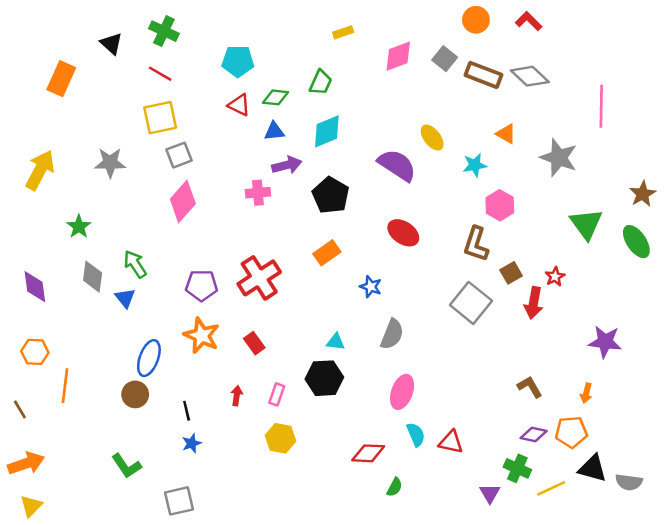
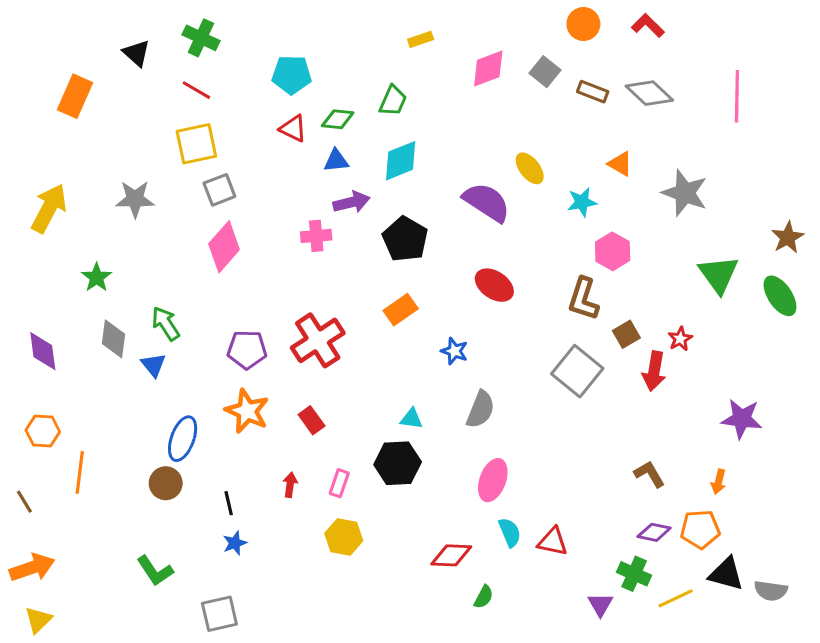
brown rectangle: (483, 75) -> (593, 92), size x0.7
pink line: (601, 106) -> (737, 96), moved

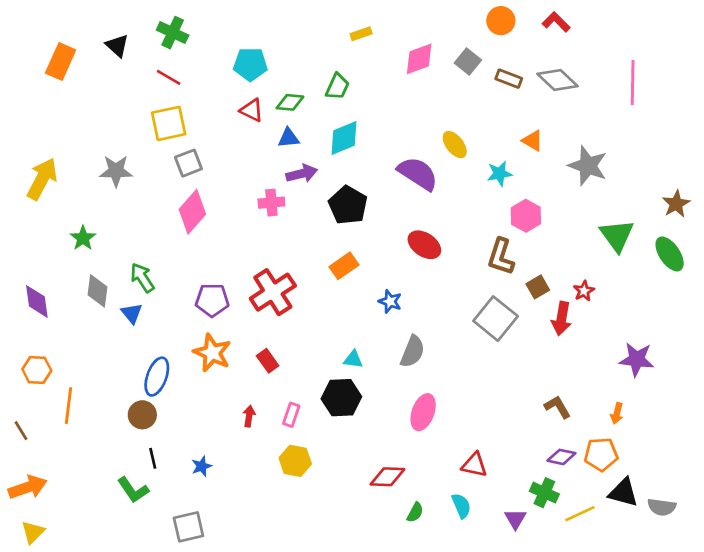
orange rectangle: (75, 96) -> (61, 62), moved
black line: (229, 503) -> (153, 458), moved
cyan semicircle: (510, 532) -> (461, 506), moved

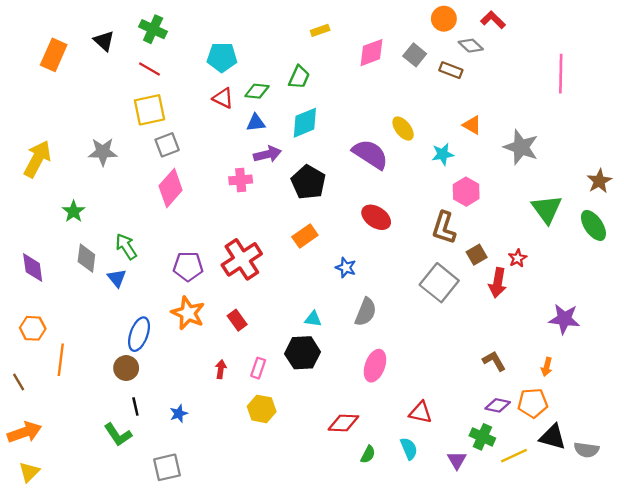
gray diamond: (558, 80) -> (471, 46), moved, size x0.7

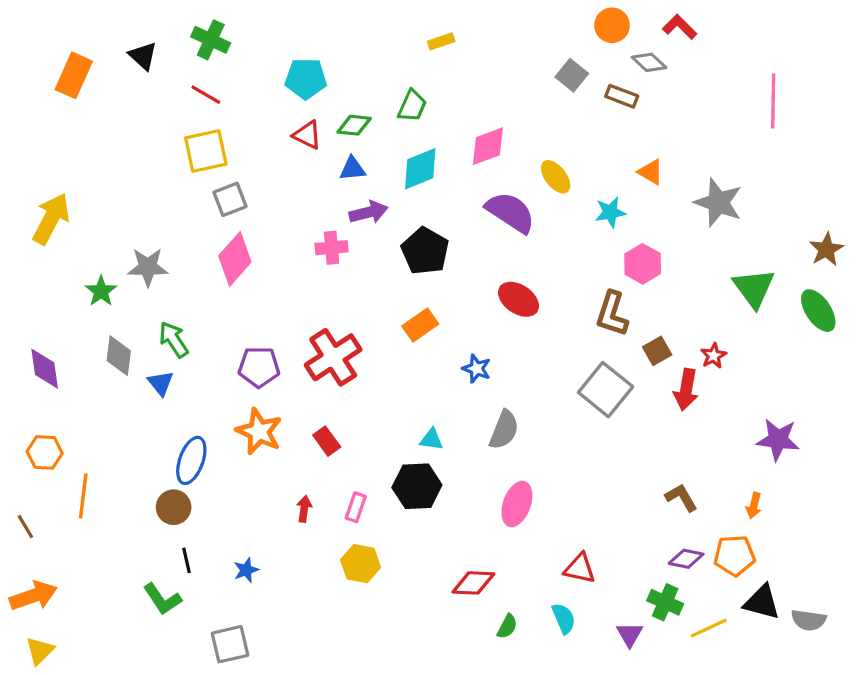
pink diamond: (371, 53) -> (488, 146), moved
gray star: (103, 152) -> (148, 267), moved

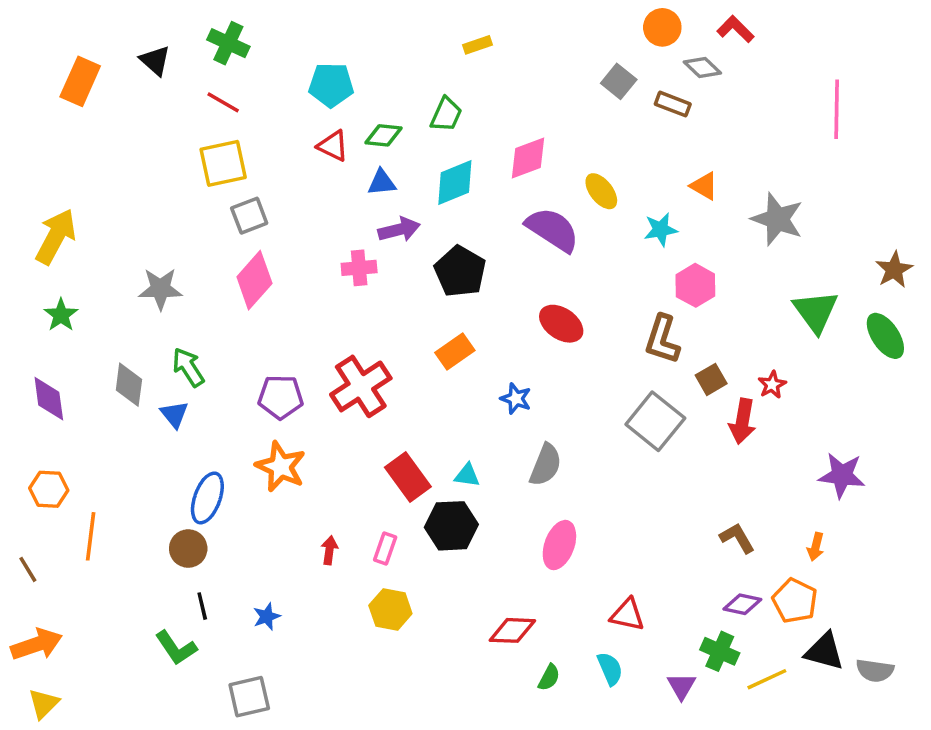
green star: (101, 291) -> (61, 315), moved
red rectangle: (327, 441) -> (408, 477), moved, size x1.5
orange pentagon: (734, 556) -> (795, 601), turned 30

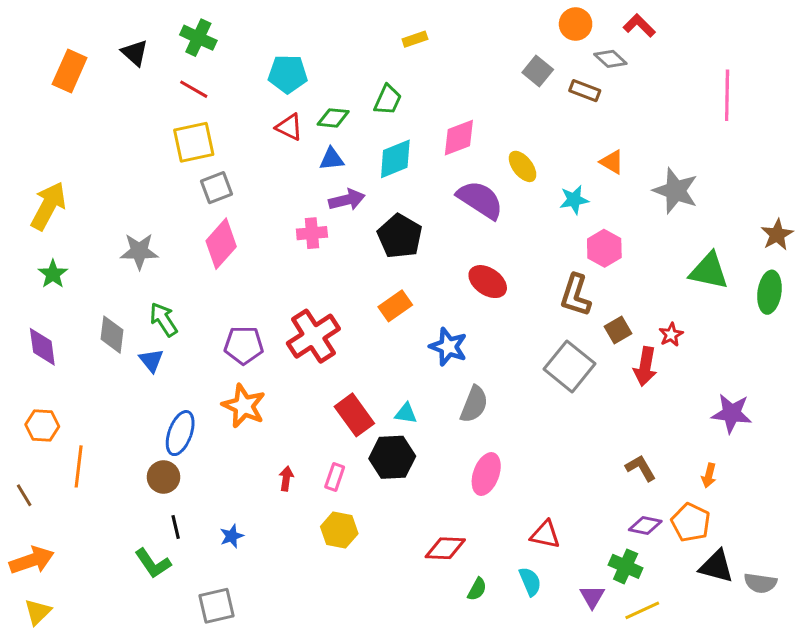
green triangle: (816, 311) -> (709, 271), turned -42
green ellipse: (885, 336) -> (769, 292), turned 42
blue star: (516, 399) -> (448, 347), size x1.4
yellow line: (767, 679) -> (642, 610), moved

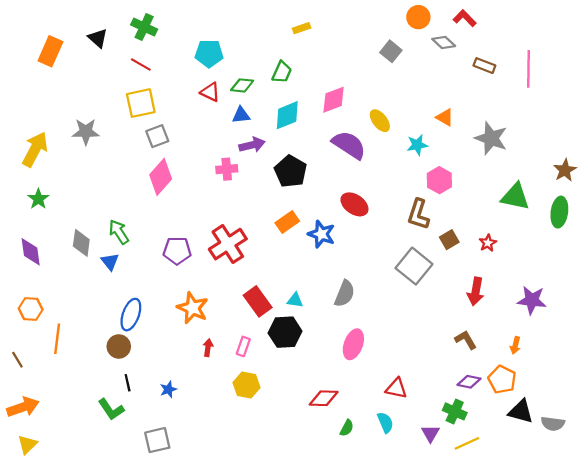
brown rectangle: (585, 91) -> (484, 66), moved
gray star: (139, 251) -> (86, 132), moved
blue star: (448, 347) -> (321, 234), moved
red arrow: (645, 366) -> (476, 291), moved
orange star: (244, 406) -> (193, 308), moved

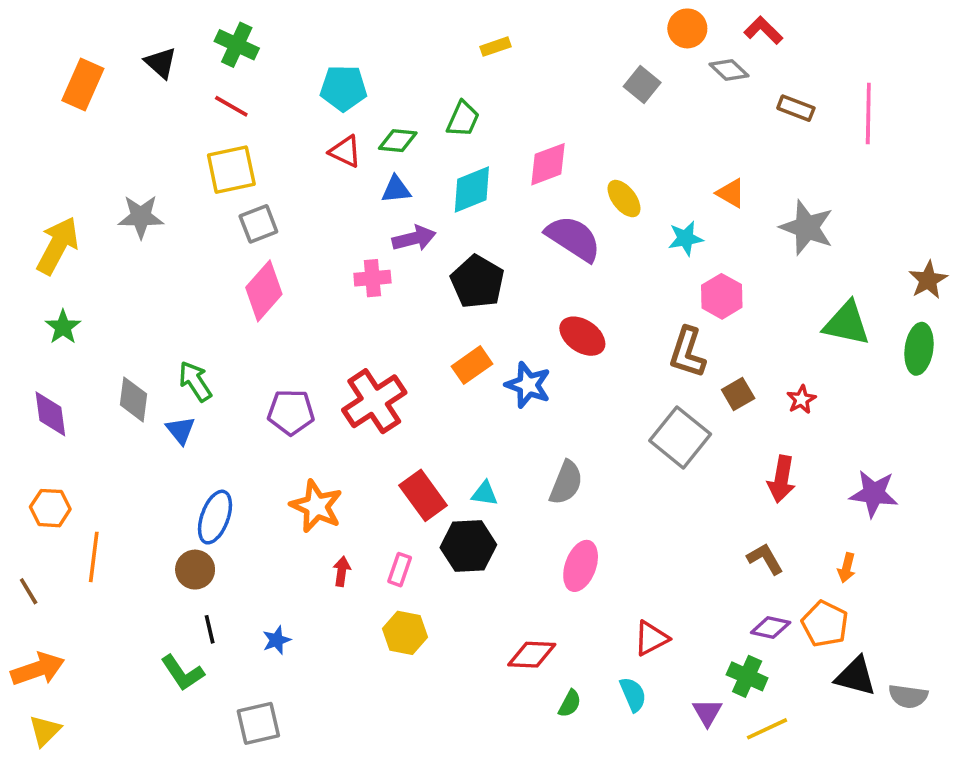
red triangle: (396, 388) -> (651, 638), turned -40

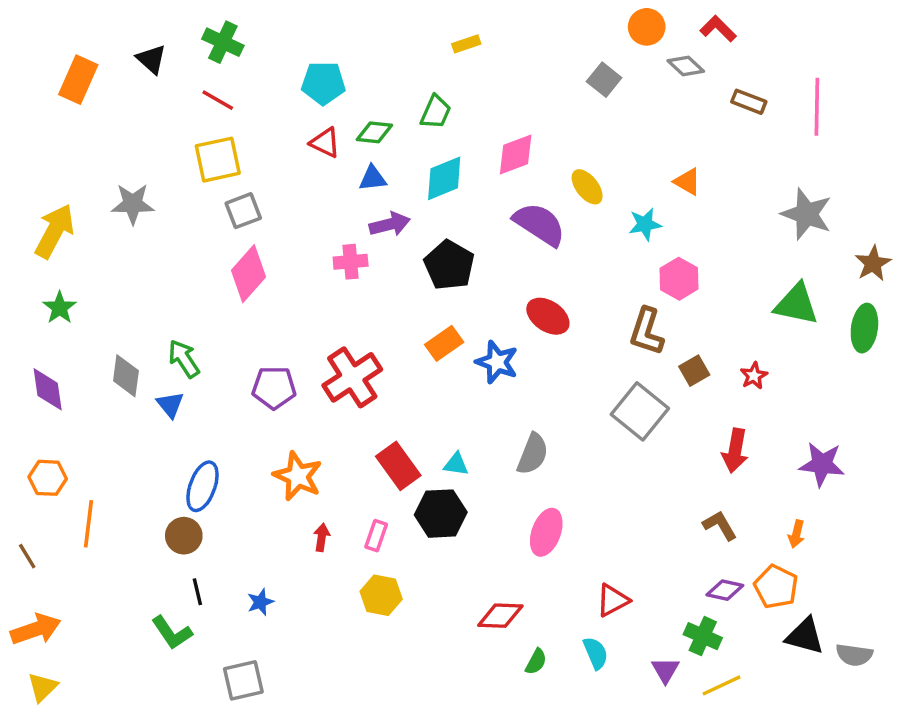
gray star: (807, 228) -> (807, 214), moved

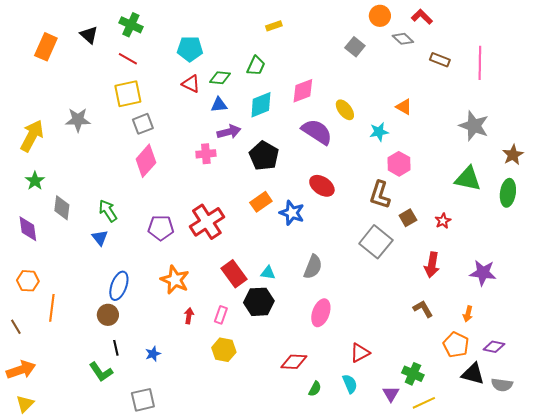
gray diamond: (126, 376) -> (62, 208), moved
purple diamond: (725, 590) -> (494, 347), moved

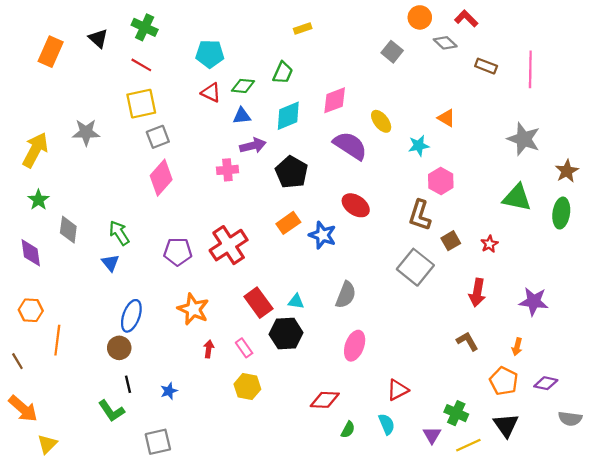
pink rectangle: (221, 315) -> (244, 348), turned -54
orange arrow: (21, 370) -> (23, 409), turned 60
black triangle: (473, 374) -> (506, 425), moved, turned 40
gray semicircle: (502, 385) -> (570, 419), moved
yellow triangle: (25, 404) -> (47, 444), moved

